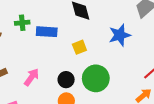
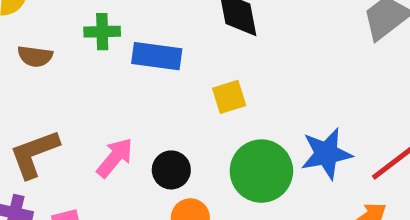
blue star: (120, 35) -> (326, 154), moved
black circle: (66, 80) -> (171, 170), moved

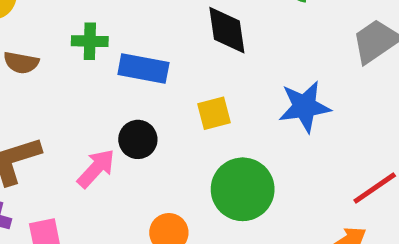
blue star: (326, 154) -> (304, 107), moved
black circle: (171, 170) -> (138, 139), moved

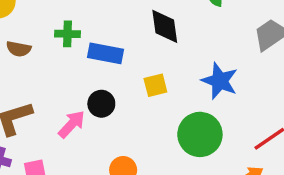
blue star: (304, 107) -> (220, 81), turned 30
green circle: (243, 189) -> (200, 134), moved

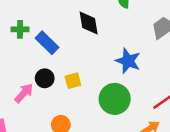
blue rectangle: (105, 53) -> (47, 43), turned 35
yellow square: (155, 85) -> (73, 81), moved

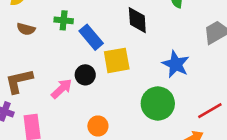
yellow square: (73, 81) -> (117, 60), moved, size x1.5

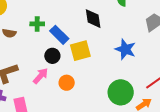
black circle: (85, 75) -> (52, 56), moved
green circle: (158, 103) -> (121, 92), moved
orange circle: (98, 126) -> (67, 83), moved

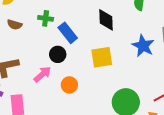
blue star: (125, 49) -> (143, 46), moved
yellow square: (80, 51) -> (102, 57), moved

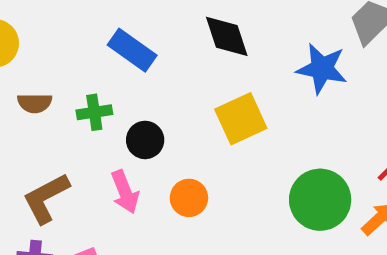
green cross: (46, 18) -> (94, 112), moved
blue rectangle: (68, 33) -> (132, 50), moved
pink arrow: (42, 74) -> (125, 192), turned 126

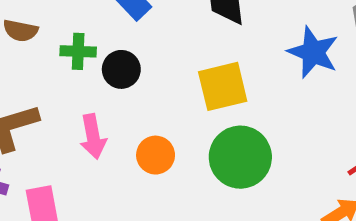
black circle: (145, 140) -> (121, 69), moved
green circle: (320, 200) -> (240, 157), moved

